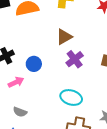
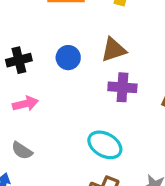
purple cross: (75, 59) -> (122, 87), turned 30
blue circle: (34, 64) -> (68, 58), moved

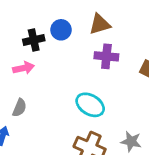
black cross: (19, 60) -> (34, 40), moved
gray semicircle: (22, 151) -> (20, 108), turned -102

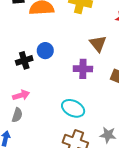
brown triangle: (100, 24) -> (98, 44), moved, turned -48
pink arrow: (24, 68) -> (21, 95), moved

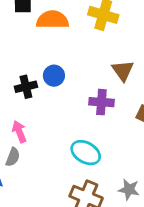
pink arrow: (21, 95) -> (19, 132), turned -98

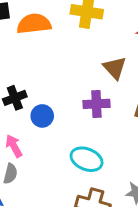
blue circle: (54, 76) -> (42, 116), moved

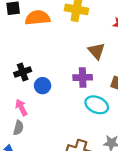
cyan ellipse: (87, 159) -> (97, 105), moved

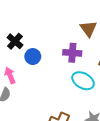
black cross: (23, 72) -> (15, 41), turned -35

